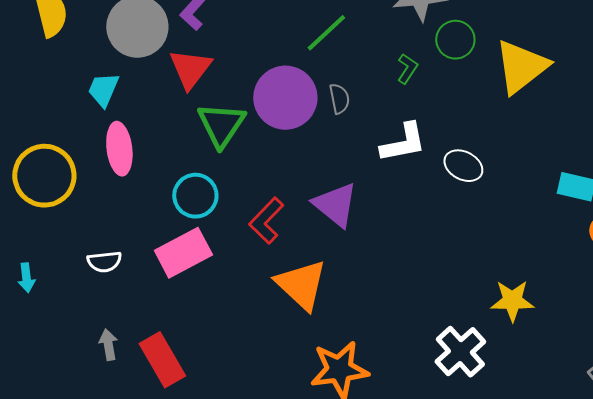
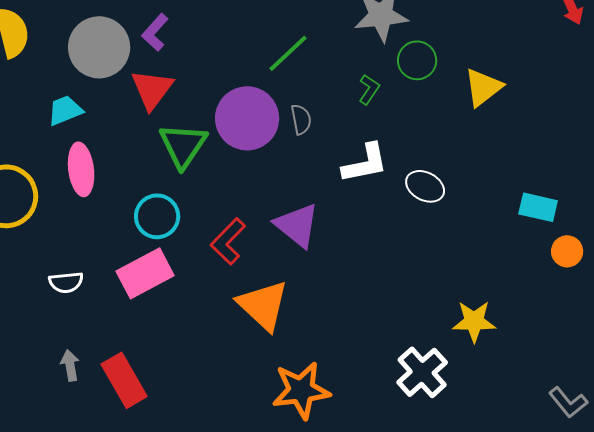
yellow triangle: (521, 67) -> (483, 87), size x0.7
cyan trapezoid: (103, 90) -> (65, 110), turned 45

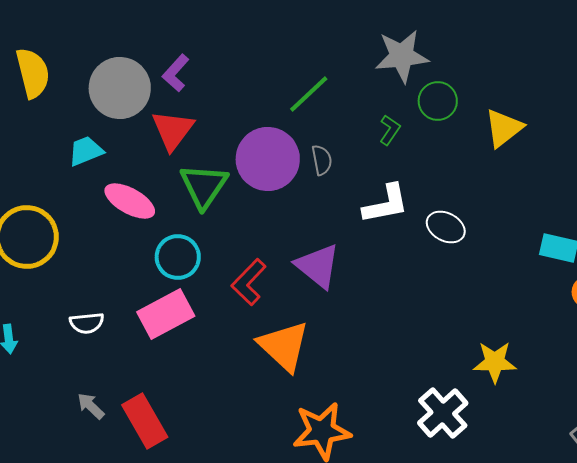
pink ellipse: (81, 169) -> (130, 201), moved, turned -54
gray arrow: (70, 365) -> (91, 406), turned -36

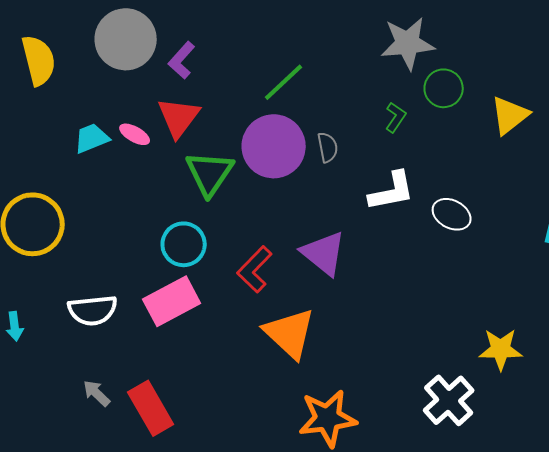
gray circle: (120, 88) -> (126, 39), moved
green line: (309, 94) -> (284, 82), moved
pink ellipse: (130, 201) -> (135, 134), moved, size x0.6
white semicircle: (87, 323) -> (93, 310), size x1.4

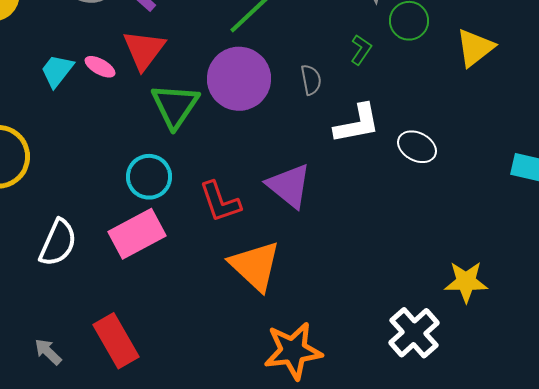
cyan trapezoid: (92, 138) -> (57, 71), turned -30
gray semicircle: (328, 147) -> (311, 80), moved
red L-shape: (255, 269) -> (220, 202), turned -63
white semicircle: (93, 310) -> (58, 243), turned -60
gray arrow: (97, 393) -> (48, 352), moved

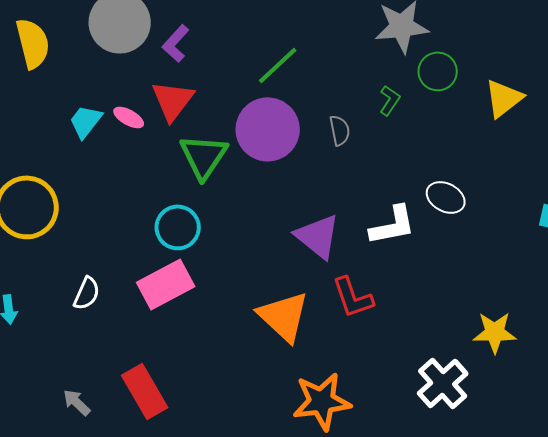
white L-shape: (357, 124) -> (393, 225), moved
red L-shape: (220, 202) -> (353, 297), moved
white semicircle: (58, 243) -> (87, 293), size x0.7

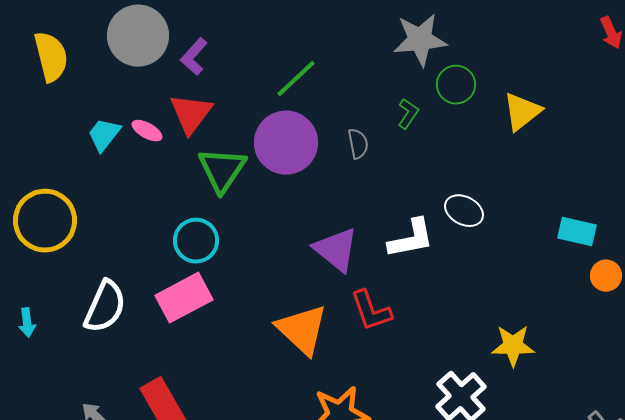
white semicircle: (87, 293) -> (105, 307), size x1.6

